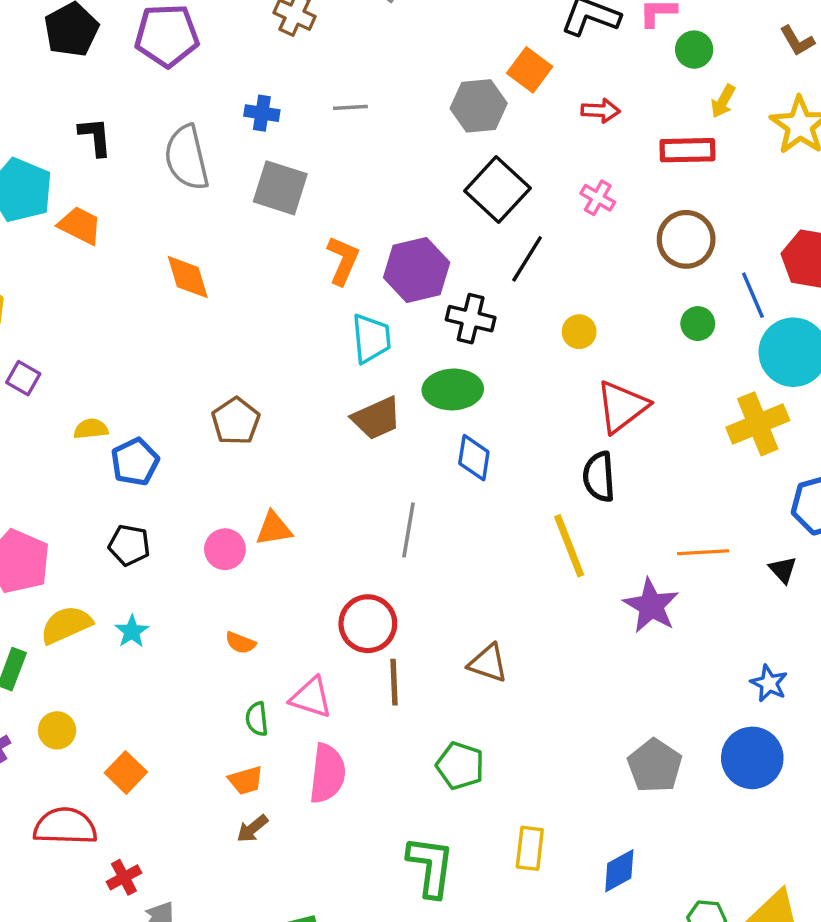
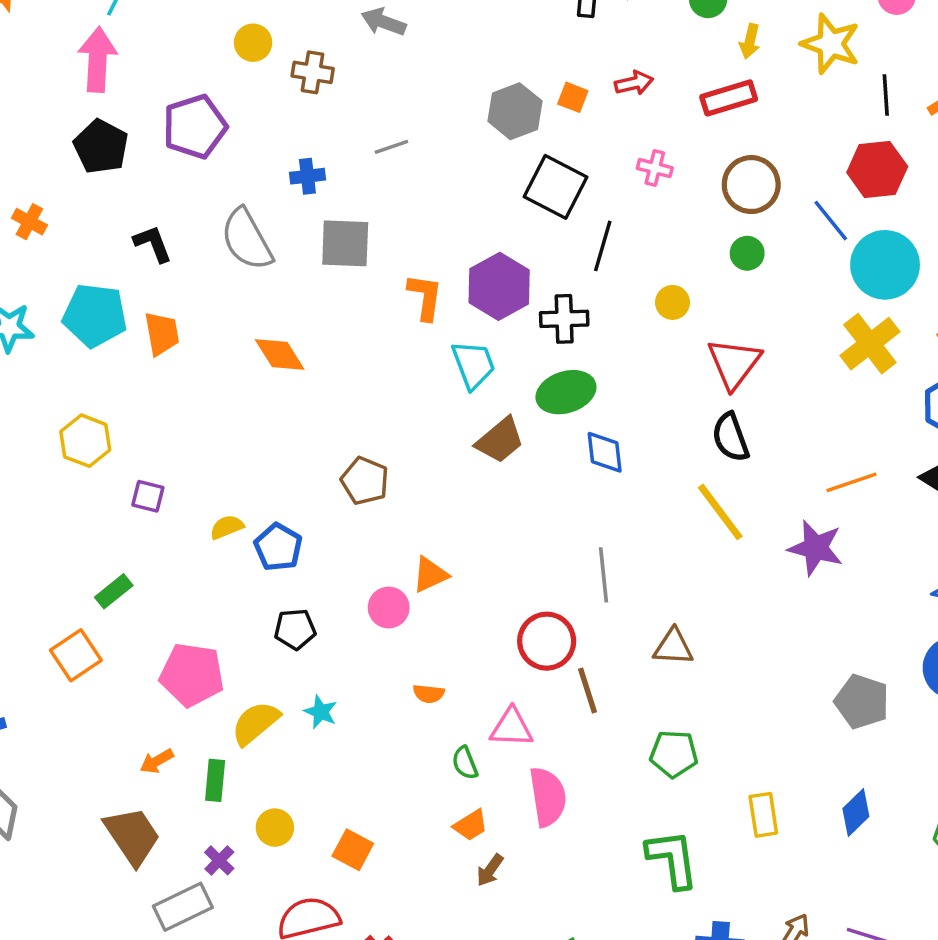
orange square: (530, 70) -> (573, 97), moved, size x0.7
orange trapezoid: (80, 225) -> (162, 334), turned 69
green circle: (698, 324) -> (747, 253), moved
gray line: (408, 530) -> (603, 575), moved

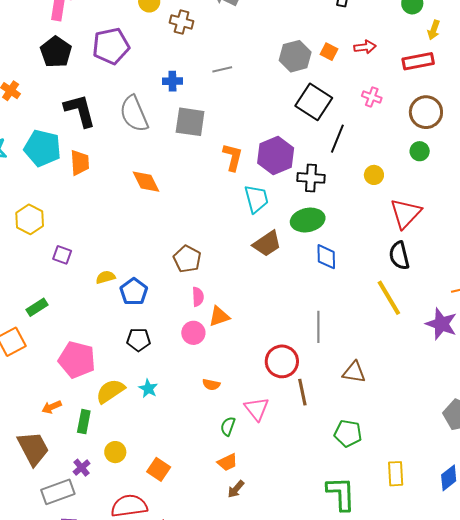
black L-shape: (153, 244) -> (80, 111), size x1.5
pink triangle: (511, 728) -> (257, 409), turned 44
green semicircle: (465, 763) -> (228, 426), turned 36
pink semicircle: (548, 797) -> (198, 297), moved, size x0.6

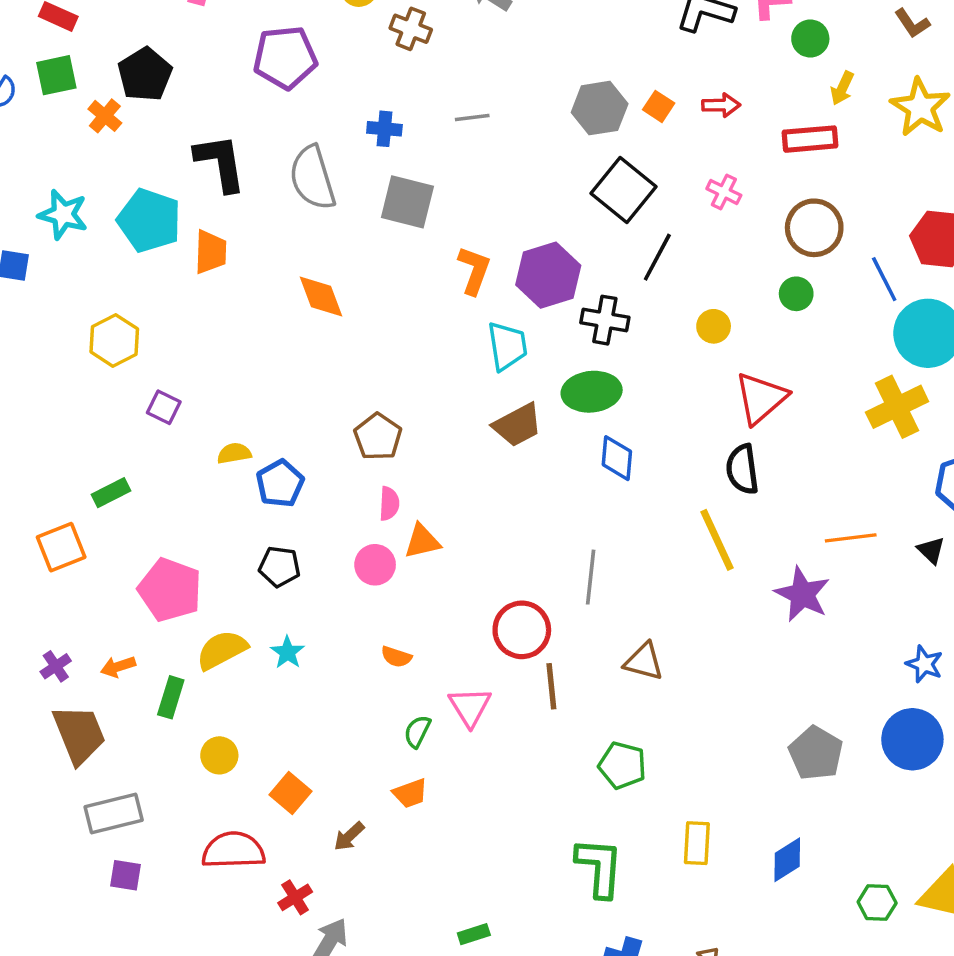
black pentagon: (56, 52) -> (145, 74), moved
purple cross: (82, 468) -> (56, 666), moved
brown arrow: (236, 489) -> (349, 836), moved

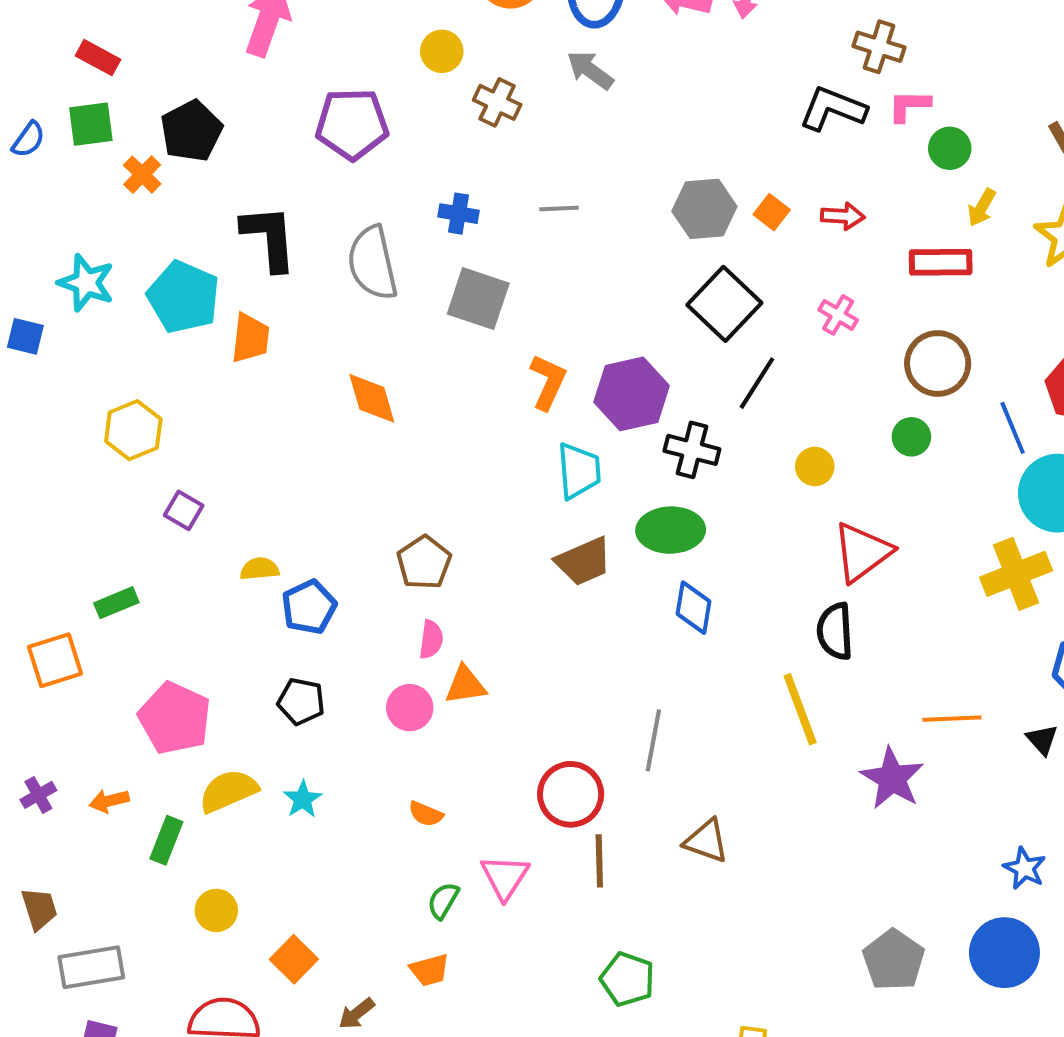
brown trapezoid: (79, 734) -> (39, 909), moved, size x0.6
green pentagon: (622, 765) -> (627, 979), moved

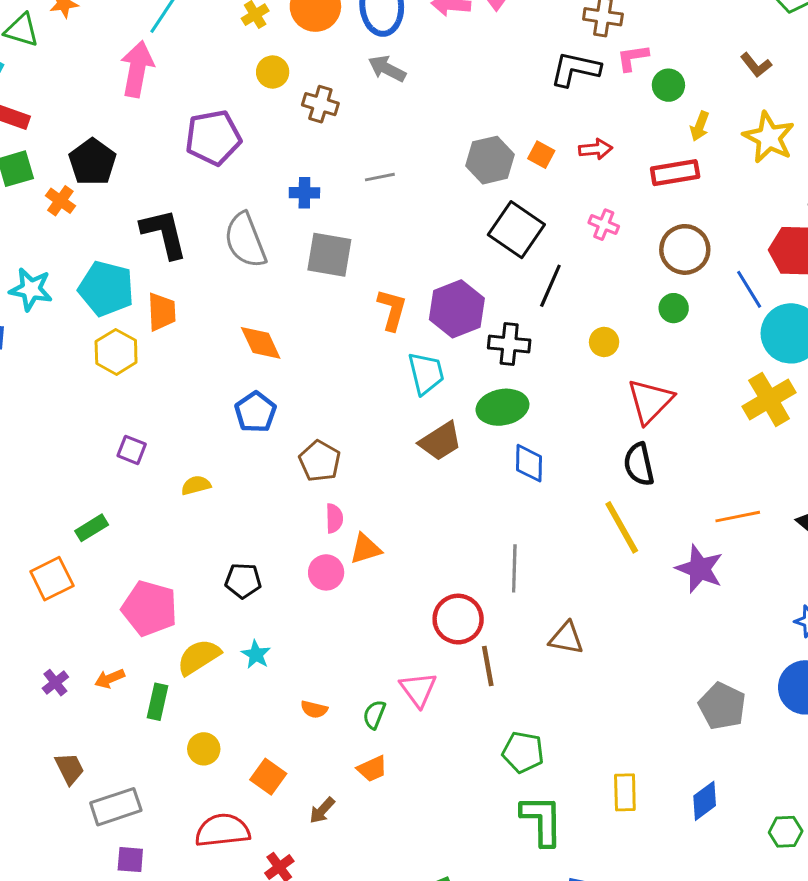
yellow hexagon: (133, 430) -> (116, 352), moved
blue pentagon: (309, 607) -> (255, 412), moved
orange semicircle: (426, 814) -> (314, 709), moved

